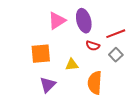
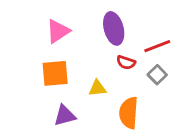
pink triangle: (57, 21) -> (58, 31), moved
purple triangle: (48, 85) -> (65, 115), turned 30

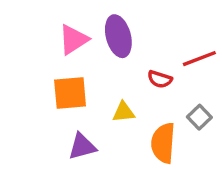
purple ellipse: (114, 28) -> (118, 36), moved
gray square: (157, 75) -> (199, 117), moved

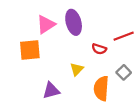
orange square: (70, 93) -> (30, 50), moved
yellow triangle: (124, 112) -> (77, 69), turned -40

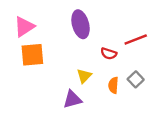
pink triangle: (46, 24) -> (24, 27), moved
orange semicircle: (101, 88) -> (113, 85), moved, size x0.6
purple triangle: (51, 91) -> (72, 99), moved

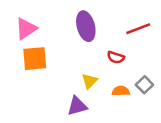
red line: (136, 40) -> (138, 29), moved
orange semicircle: (113, 85) -> (121, 91), turned 84

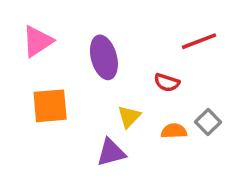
purple ellipse: (86, 26) -> (104, 57), moved
orange square: (35, 59) -> (50, 106), moved

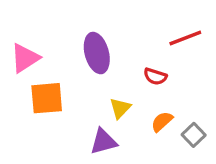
pink triangle: (38, 41) -> (25, 58), moved
gray square: (208, 122) -> (194, 135), moved
orange semicircle: (174, 131) -> (162, 122), turned -40

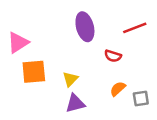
purple ellipse: (97, 53) -> (85, 27), moved
yellow triangle: (120, 108) -> (70, 79), moved
gray square: (194, 135) -> (141, 98), turned 35

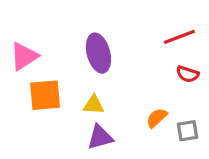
purple ellipse: (85, 27) -> (98, 53), moved
red semicircle: (113, 56) -> (187, 74), moved
yellow triangle: (70, 79) -> (94, 105), turned 49

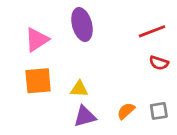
purple ellipse: (98, 53) -> (82, 25), moved
pink triangle: (24, 56) -> (37, 40), moved
orange semicircle: (157, 118) -> (126, 111), moved

